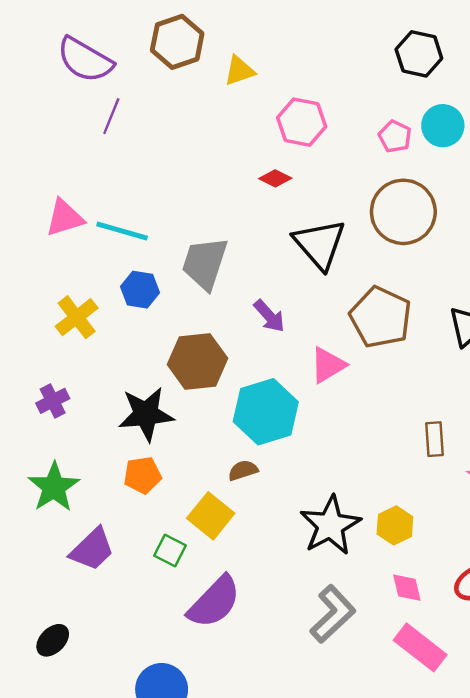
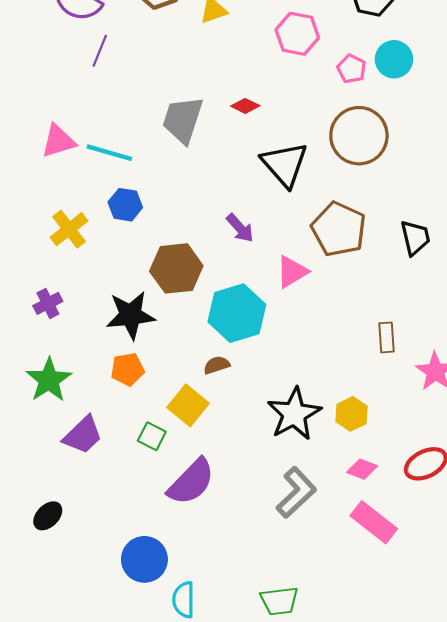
pink hexagon: (302, 122) -> (297, 34), moved
gray trapezoid: (205, 263) -> (183, 120), moved
pink diamond: (407, 588) -> (362, 469), turned -56

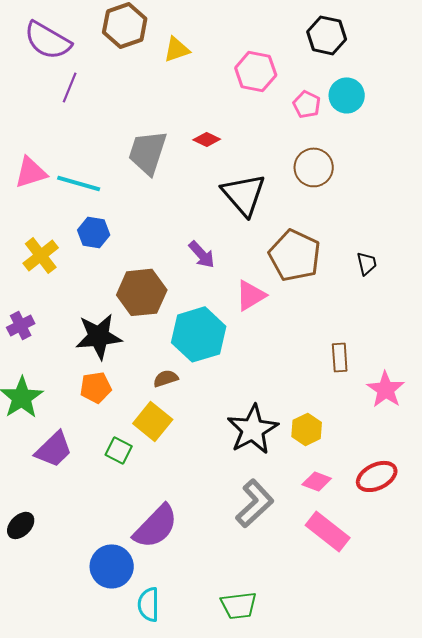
brown circle: (359, 136) -> (314, 167), size x0.7
black trapezoid: (415, 238) -> (367, 263), size x0.7
brown semicircle: (217, 365) -> (166, 378), moved
purple semicircle: (191, 482) -> (156, 526), moved

